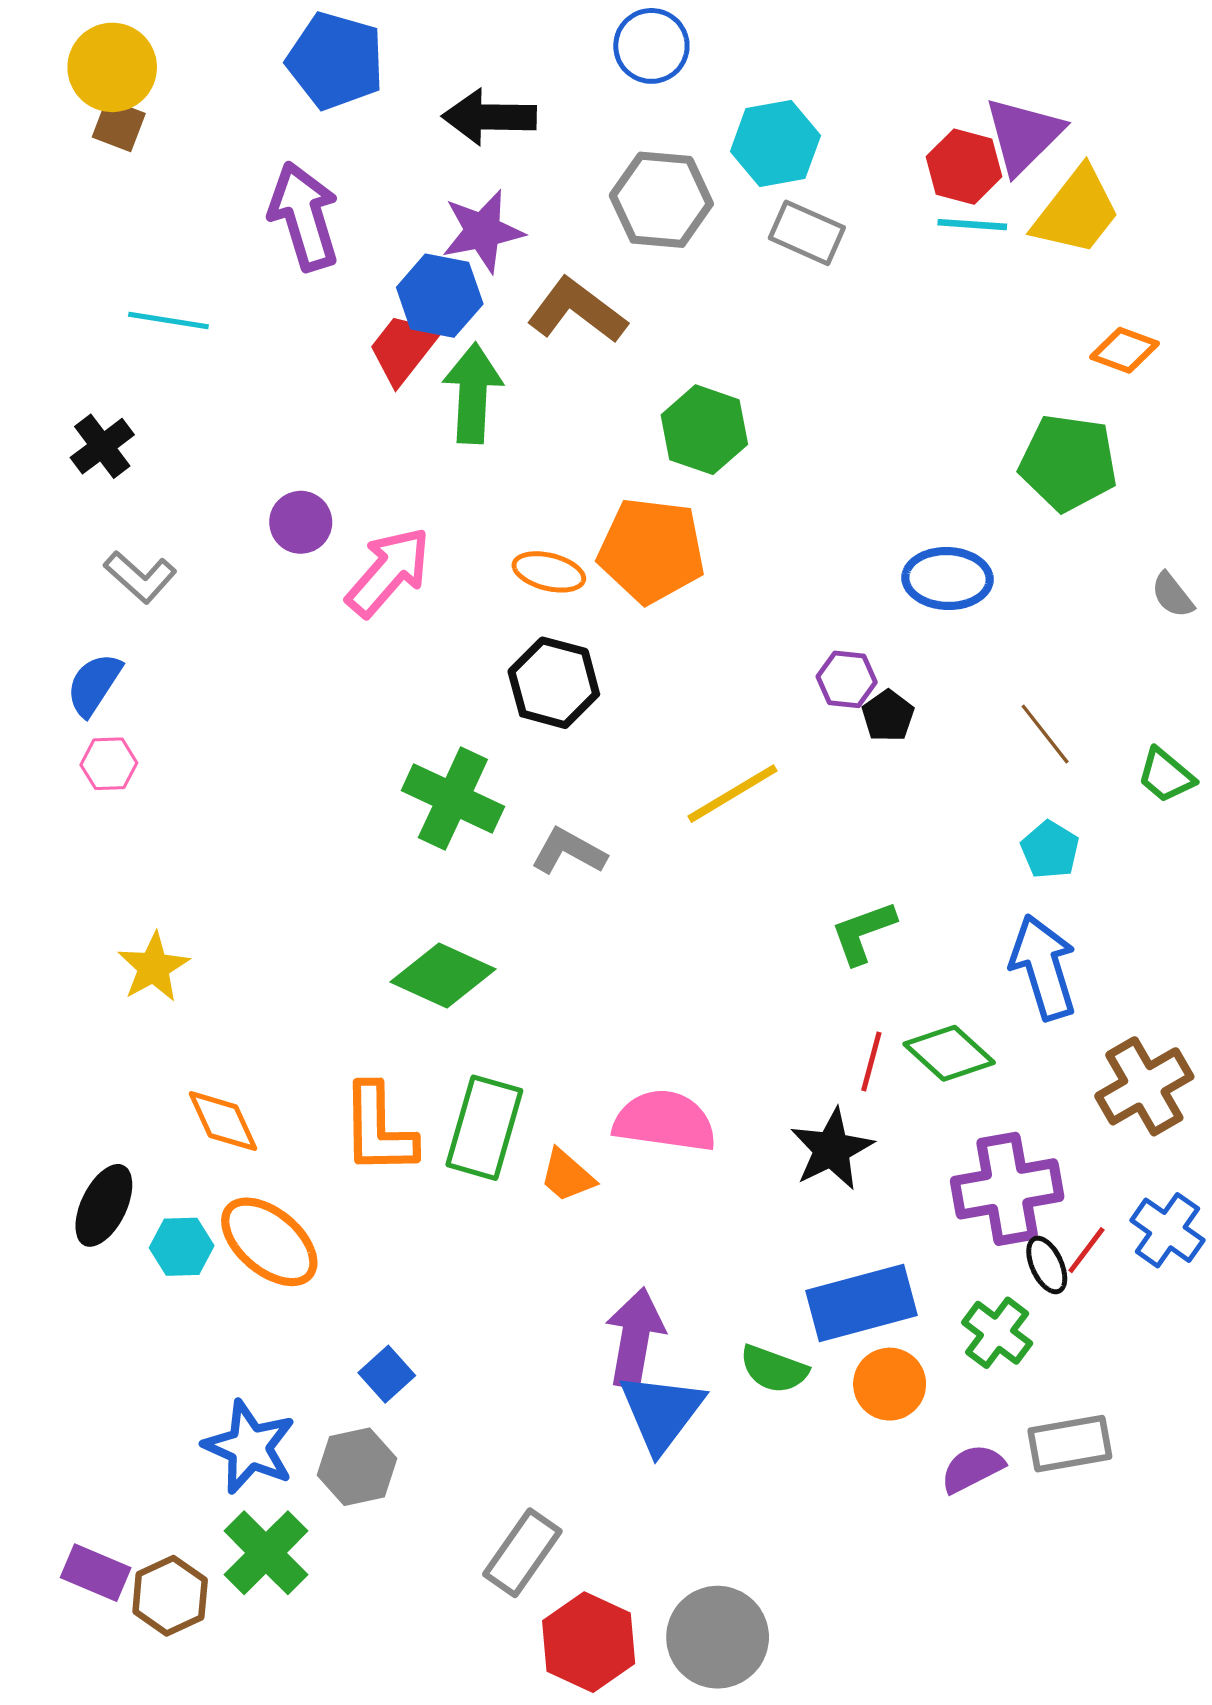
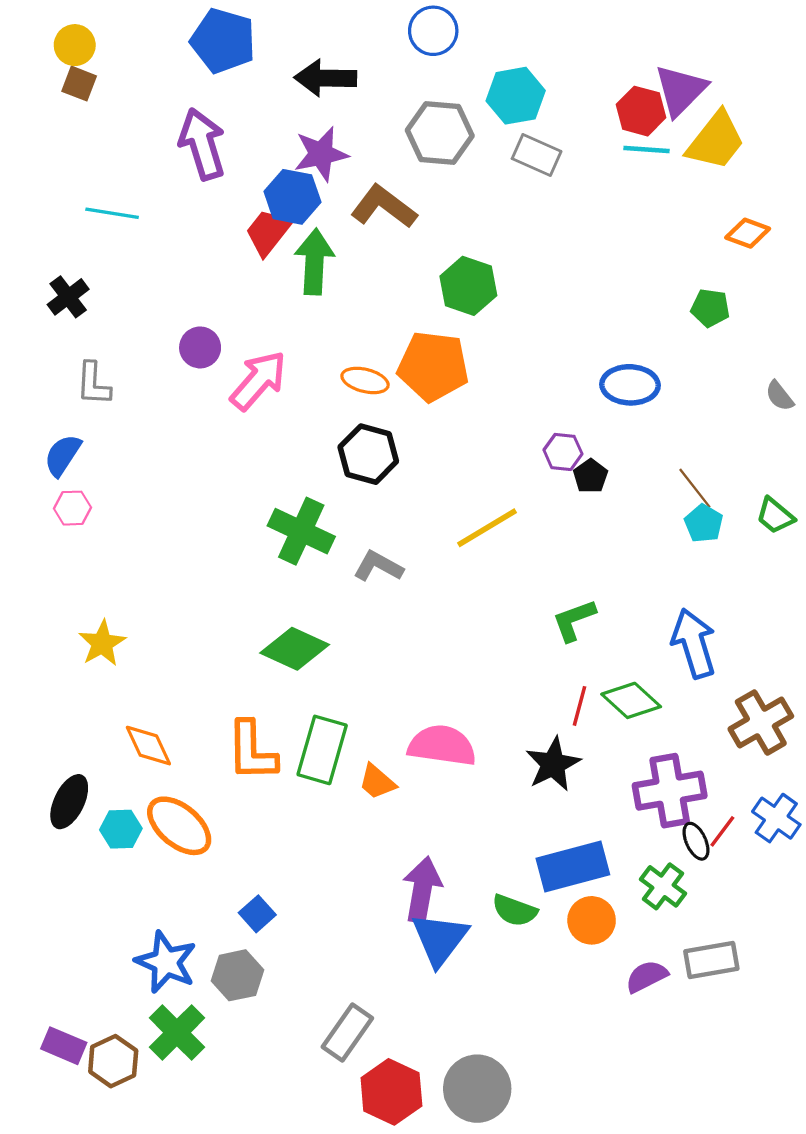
yellow circle: (112, 67) -> (75, 45), size x0.7
green pentagon: (1068, 463) -> (710, 308), size x0.6
gray L-shape: (140, 577) -> (93, 384), turned 51
cyan pentagon: (1050, 850) -> (704, 523), moved

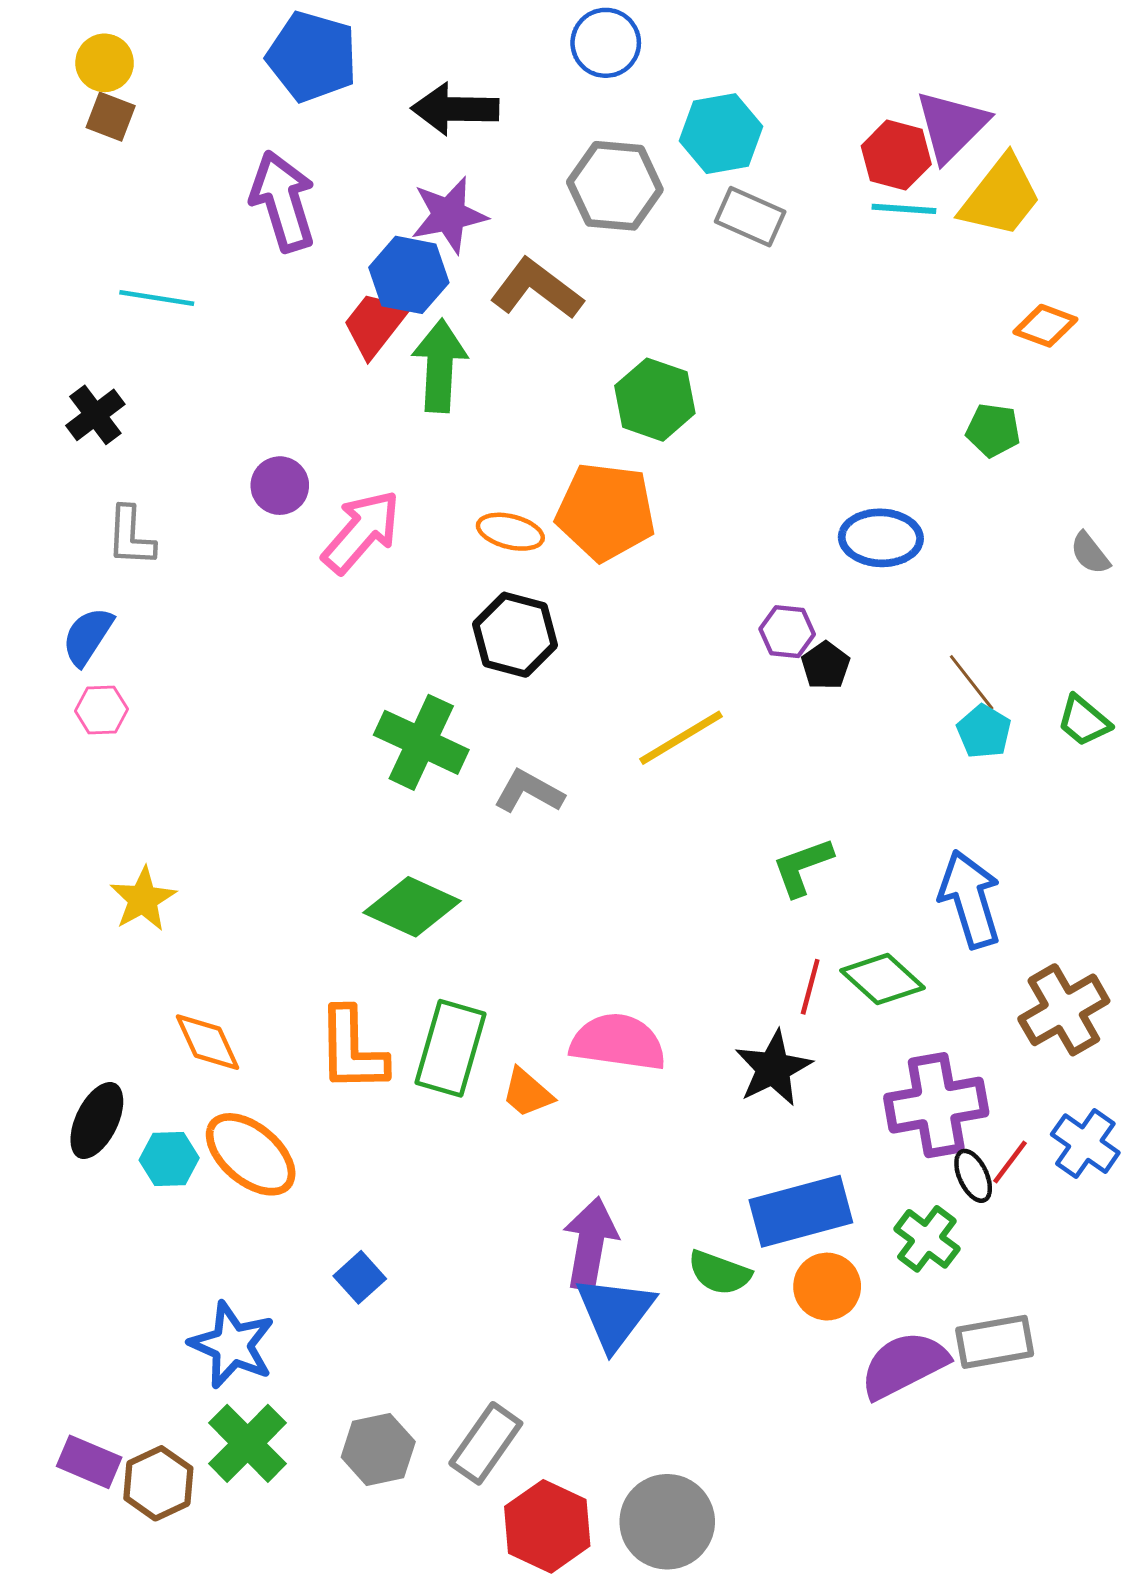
gray hexagon: (237, 975) -> (378, 1449), moved
purple semicircle: (647, 976) -> (904, 1365), size x1.5

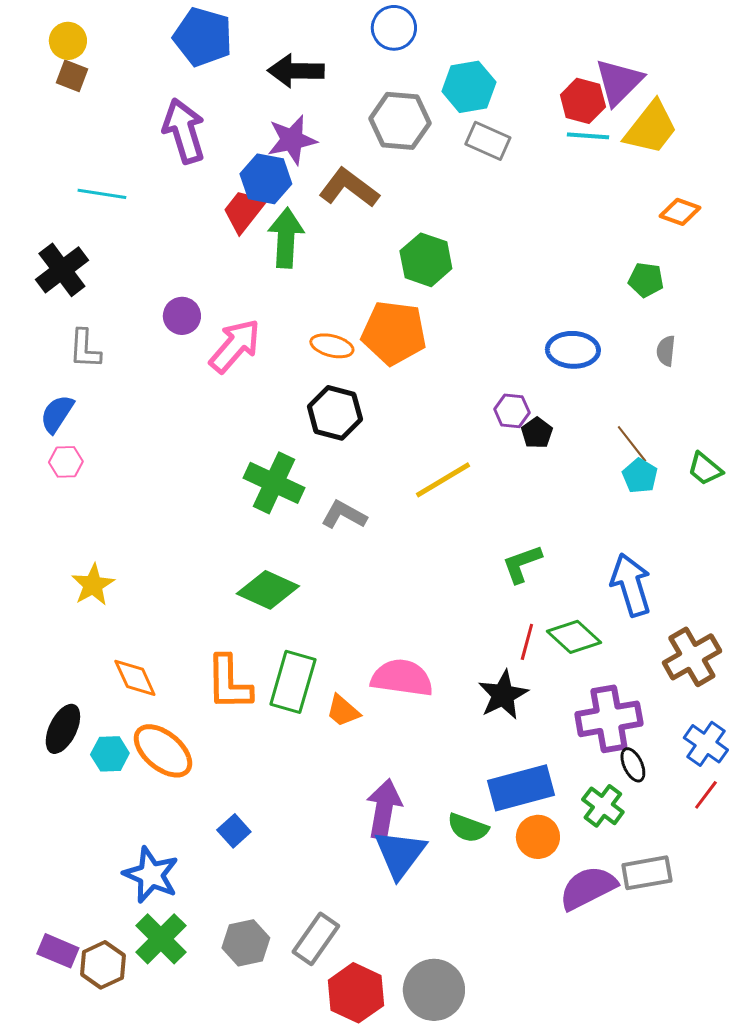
black cross: (95, 415) -> (62, 270), size x1.4
gray semicircle: (1090, 553) -> (666, 351), moved, turned 44
red line: (1010, 1162) -> (706, 795), moved

